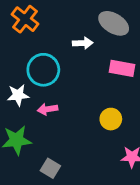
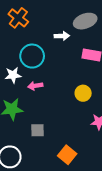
gray ellipse: (114, 23) -> (85, 21), turned -50
gray square: (50, 168) -> (37, 130), turned -32

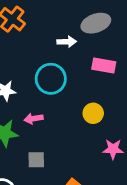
cyan circle: (32, 56) -> (51, 79), moved
pink arrow: (35, 86) -> (34, 119), moved

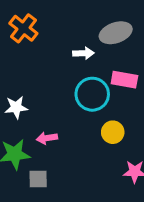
cyan circle: (51, 79) -> (92, 94), moved
gray square: (36, 160) -> (38, 179), moved

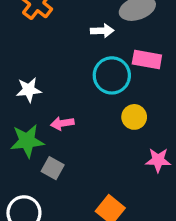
gray square: (38, 179) -> (53, 168), turned 30

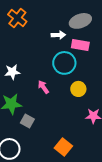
pink rectangle: (147, 59) -> (80, 45), moved
pink arrow: (62, 123) -> (43, 87), moved, turned 64

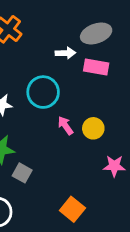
cyan circle: (64, 63) -> (43, 92), moved
pink arrow: (43, 87) -> (65, 126), moved

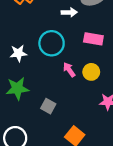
pink rectangle: (96, 67) -> (93, 39), moved
gray square: (22, 173) -> (48, 106), moved

